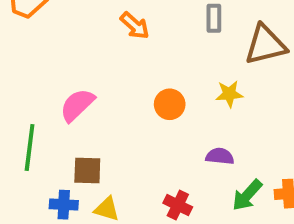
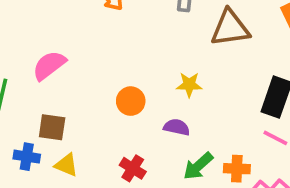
yellow star: (229, 94) -> (189, 85), moved
orange circle: (170, 104) -> (131, 101), moved

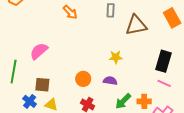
orange circle: (131, 101) -> (83, 79), moved
blue cross: (27, 157) -> (30, 101), turned 32

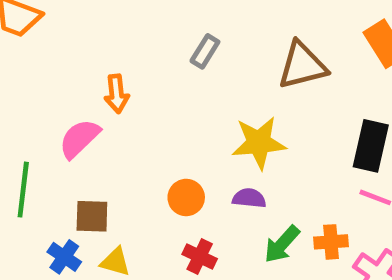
gray rectangle: (111, 10) -> (205, 51), moved, turned 32
orange arrow: (70, 12) -> (117, 94), moved, turned 42
yellow star: (116, 57) -> (259, 143), size x1.6

